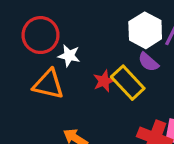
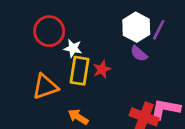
yellow rectangle: (128, 83) -> (79, 71), moved, turned 52
orange triangle: (48, 84) -> (45, 87), moved, turned -32

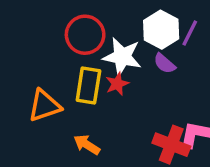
red circle: (49, 31) -> (85, 35), moved
white star: (73, 48) -> (122, 57), moved, size x1.6

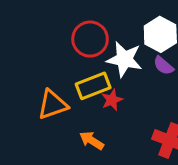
red star: (117, 84) -> (112, 100), moved
yellow rectangle: (88, 85) -> (93, 86), turned 60

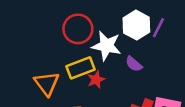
purple semicircle: (163, 66) -> (134, 64), moved
orange triangle: (53, 105) -> (47, 83), turned -48

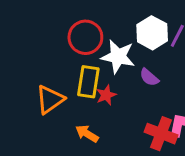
yellow rectangle: (81, 68) -> (88, 82), turned -60
orange triangle: (47, 83) -> (50, 99), turned 32

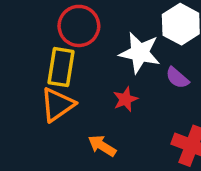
red circle: (85, 37) -> (79, 26), moved
yellow rectangle: (88, 82) -> (61, 67), moved

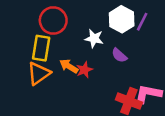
white star: (140, 53) -> (94, 39), size x0.7
orange arrow: (102, 146) -> (69, 66), moved

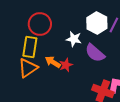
purple semicircle: (119, 55) -> (95, 53), size x1.5

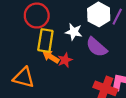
yellow rectangle: (30, 47) -> (45, 41), moved
orange triangle: (28, 68) -> (24, 78), moved, turned 50

